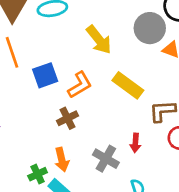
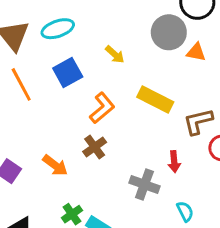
yellow arrow: (99, 40) -> (115, 54), size x0.6
blue square: (45, 75) -> (68, 73), moved
orange arrow: (62, 160) -> (55, 165), moved, turned -30

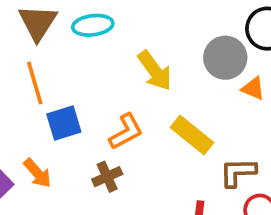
yellow arrow: (115, 54) -> (155, 71), size x1.6
blue square: (68, 73) -> (64, 123), moved
orange arrow: (55, 165) -> (37, 173), moved

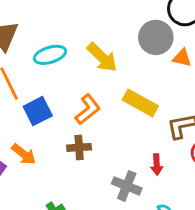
cyan ellipse: (93, 25) -> (50, 55), moved
brown cross: (107, 177) -> (79, 147), turned 30

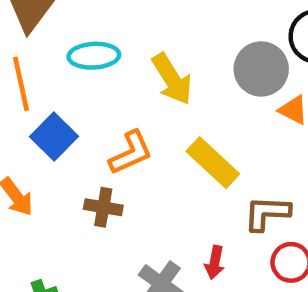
blue square: (38, 111) -> (54, 136), turned -32

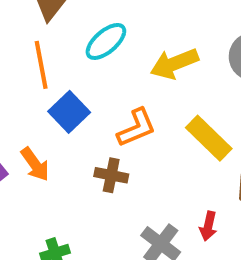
cyan ellipse: (94, 56) -> (106, 41), turned -39
yellow arrow: (172, 79) -> (174, 64), turned 99

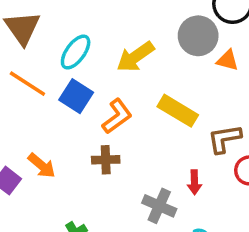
orange line: (41, 65) -> (27, 84), turned -33
blue square: (69, 112) -> (76, 96), moved

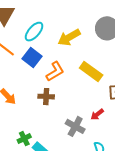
red arrow: (194, 182) -> (97, 114), turned 48

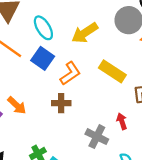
cyan ellipse: (34, 32) -> (43, 28), turned -70
red arrow: (97, 114) -> (122, 121), turned 112

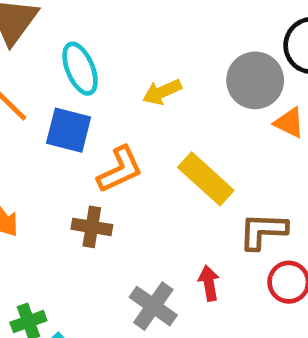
yellow arrow: (85, 33) -> (162, 92), size x0.7
blue square: (43, 58) -> (69, 130), turned -30

